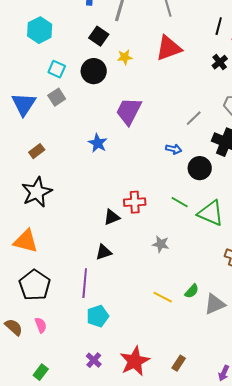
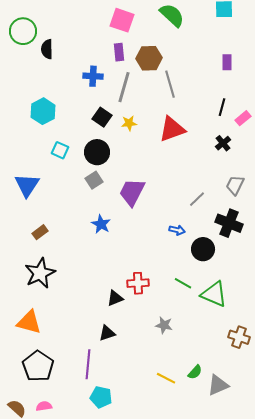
yellow star: (125, 57) -> (129, 123), moved
gray square: (57, 97) -> (94, 180), moved
cyan pentagon: (98, 316) -> (101, 397), turned 30
pink semicircle: (41, 325) -> (44, 406), turned -77

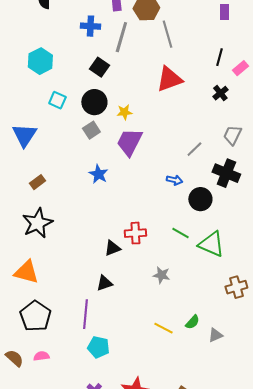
yellow star: (129, 123) -> (124, 112), moved
brown cross: (239, 337) -> (236, 287), turned -35
gray triangle: (218, 385) -> (215, 335), size x0.7

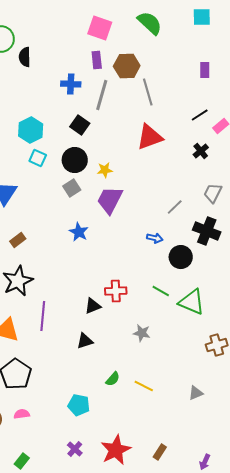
black line: (219, 57) -> (200, 115), turned 42
cyan hexagon: (40, 61) -> (31, 130), moved
purple line: (85, 314) -> (43, 316), moved
green semicircle: (192, 322) -> (113, 379), moved

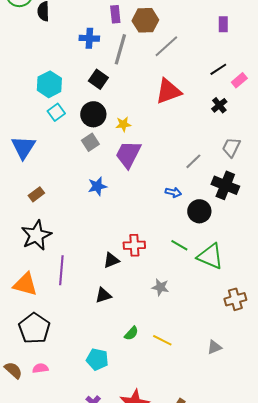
gray line: (148, 92) -> (166, 46), turned 64
cyan square: (38, 158) -> (56, 112), turned 30
blue star: (79, 232) -> (97, 186), turned 30

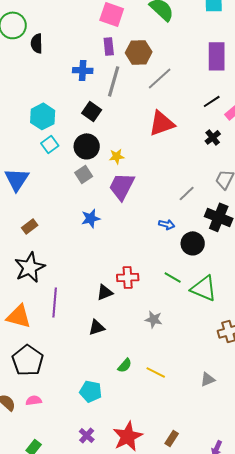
purple rectangle: (223, 24) -> (217, 56), size x1.8

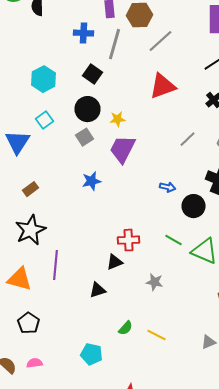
cyan square: (50, 144) -> (44, 120), moved
gray line: (187, 193) -> (188, 139), moved
black triangle: (105, 292) -> (114, 262), moved
black pentagon: (28, 360) -> (28, 323), size x0.7

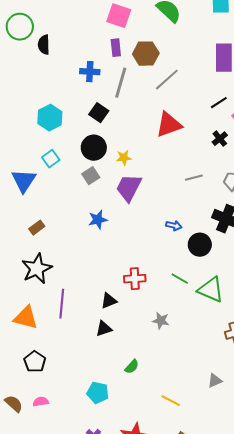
gray line: (188, 139) -> (194, 178), turned 30
black triangle: (114, 262) -> (109, 301), moved
yellow line: (156, 335) -> (171, 401), moved

